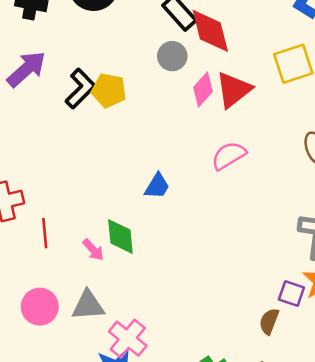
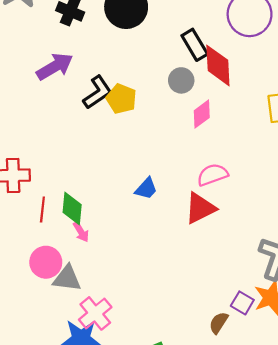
red triangle: (234, 90) -> (200, 208), moved
green diamond: (120, 236) -> (72, 209), moved
pink circle: (40, 307) -> (46, 262), moved

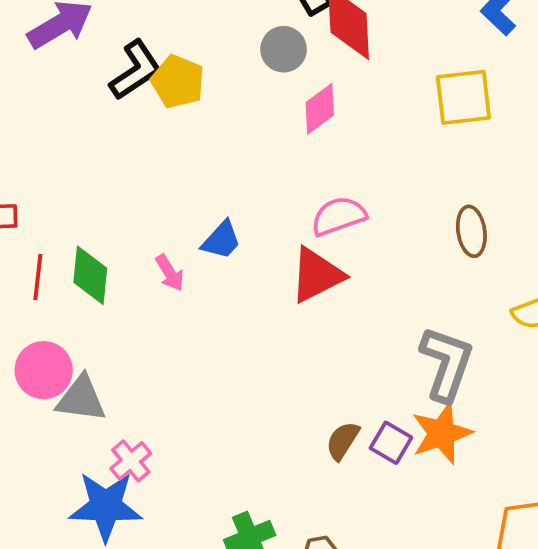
pink arrow: (81, 232) -> (170, 273), moved
pink cross: (95, 313) -> (131, 461), size x0.7
brown semicircle: (219, 323) -> (343, 441), moved

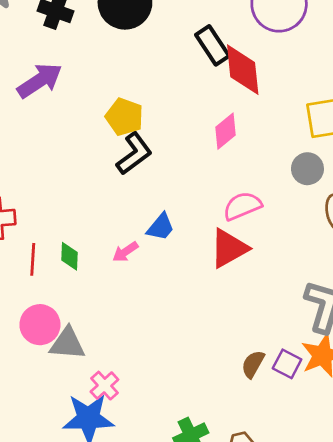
gray circle: (284, 49) -> (307, 169), moved
black L-shape: (136, 70) -> (134, 154), moved
pink arrow: (170, 273) -> (125, 252), turned 90
green diamond: (90, 275) -> (69, 256), size x0.7

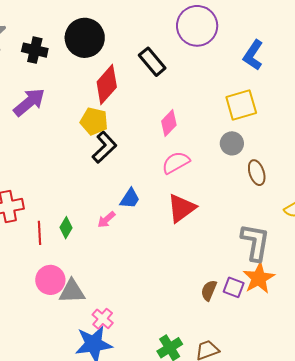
red diamond: (243, 70) -> (107, 84), moved, turned 54
pink semicircle: (242, 206) -> (176, 163), moved
green diamond: (69, 256) -> (66, 228), turned 35

